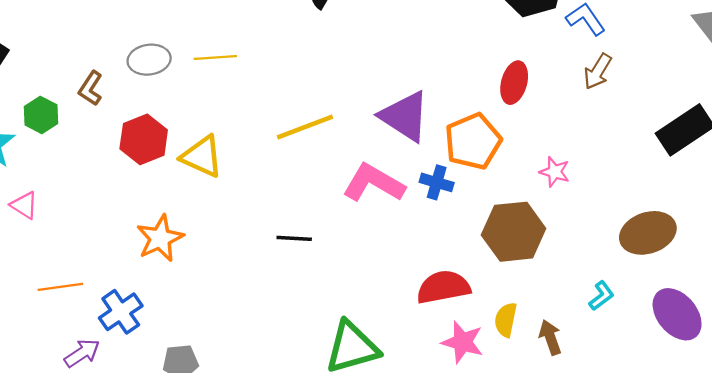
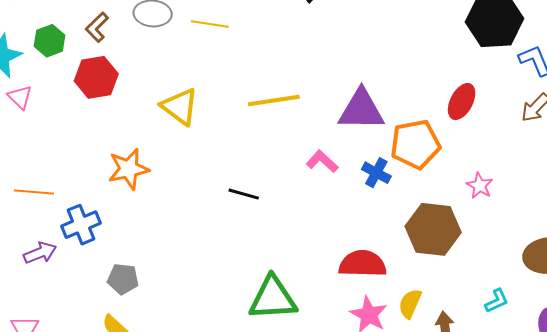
purple triangle: (405, 116) -> (361, 110), turned -45
red hexagon: (144, 139) -> (96, 77), moved
pink L-shape: (374, 183) -> (322, 161), size x0.6
pink triangle: (24, 205) -> (20, 97), moved

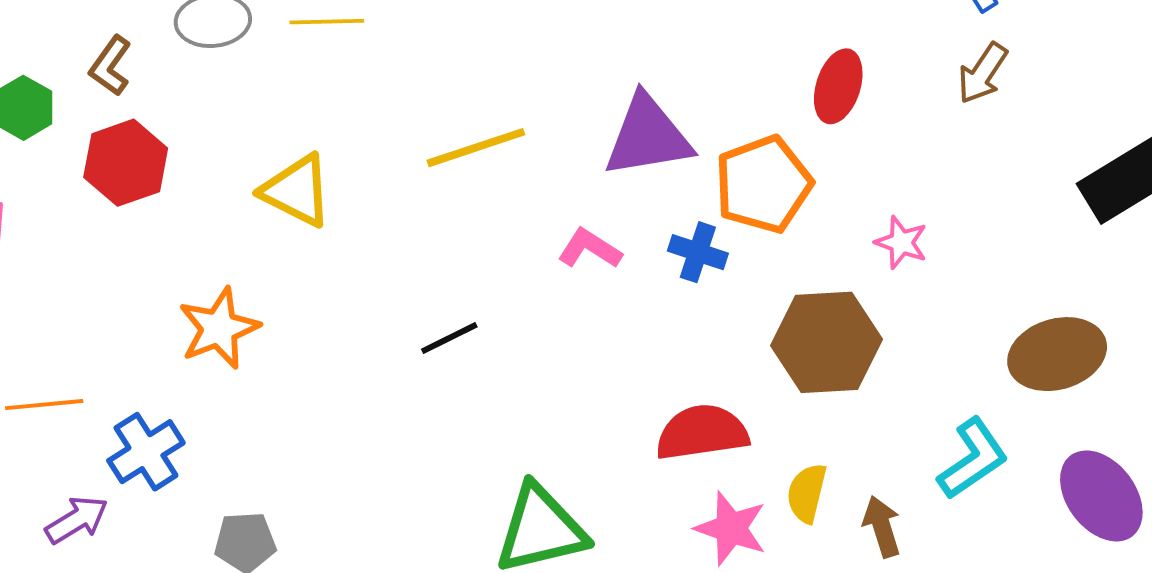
black line: (244, 194) -> (449, 338), turned -32
cyan L-shape: (497, 301) -> (973, 459), size x1.6

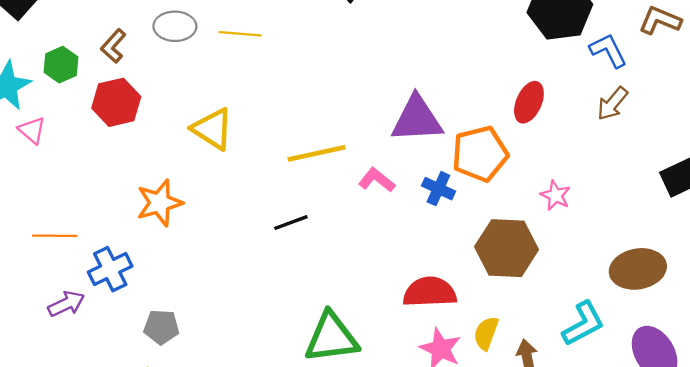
yellow line: (476, 148) -> (317, 153), moved

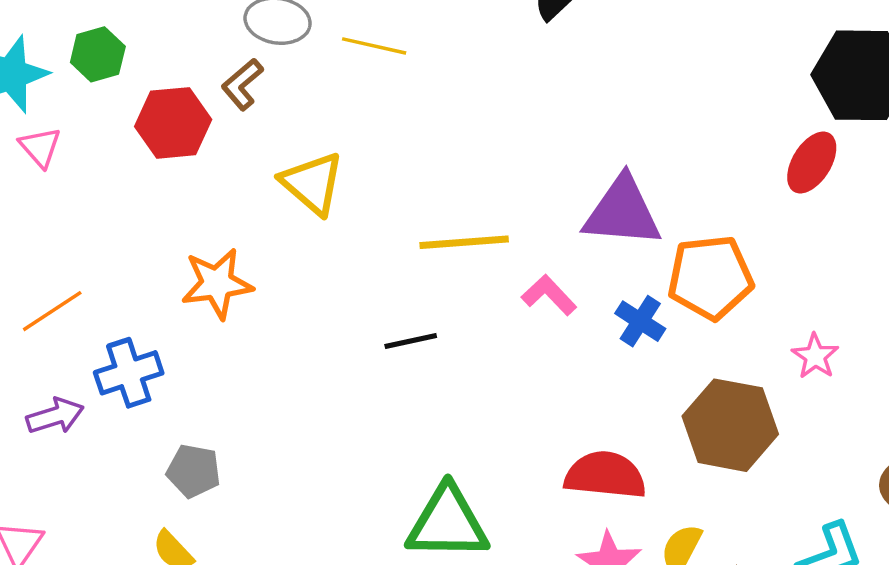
brown L-shape: (113, 46) -> (242, 84), moved
red ellipse: (529, 102) -> (812, 163), moved
orange line: (55, 236) -> (52, 311), turned -42

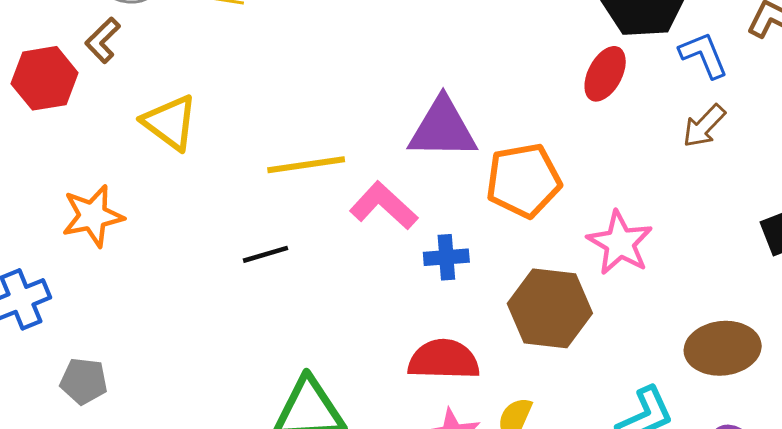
pink L-shape: (549, 295) -> (384, 206), size x1.4
blue cross: (640, 321) -> (446, 257), moved, turned -33
pink star: (815, 356) -> (620, 243), size x1.6

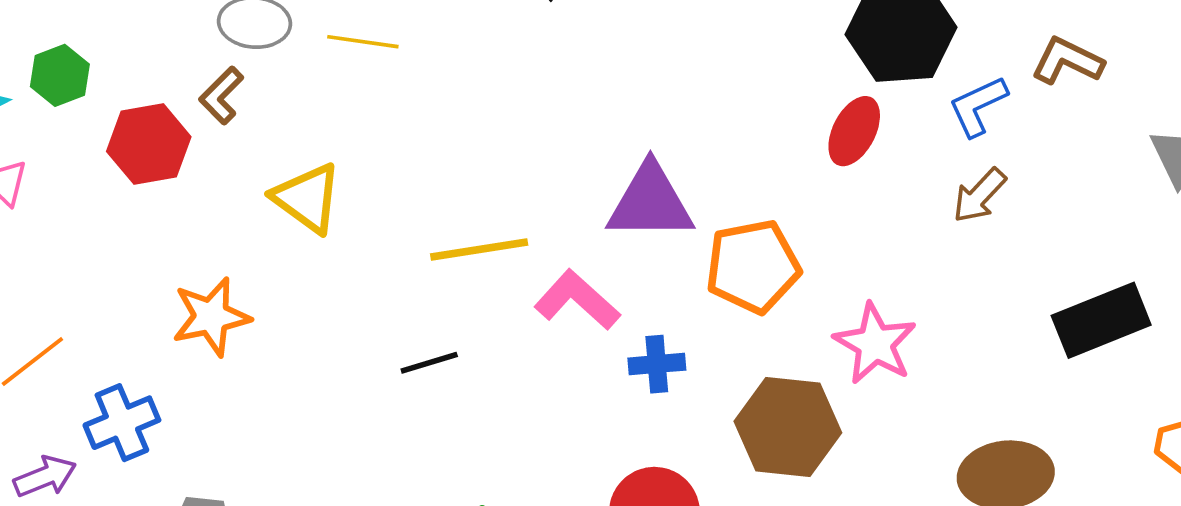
blue L-shape: (704, 55) -> (978, 106), turned -92

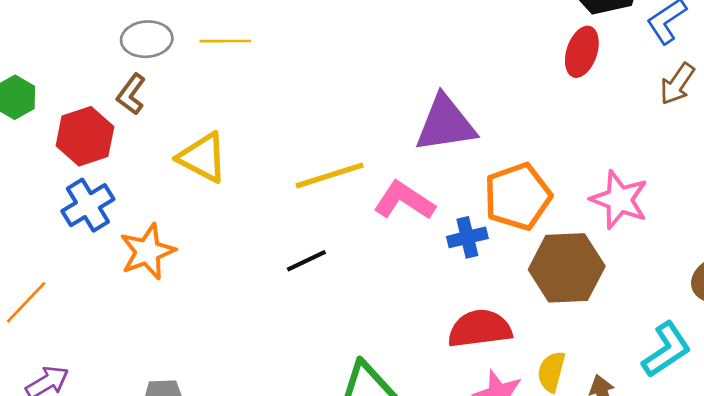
orange pentagon: (753, 266) -> (518, 196), moved
blue cross: (122, 423) -> (88, 205), moved

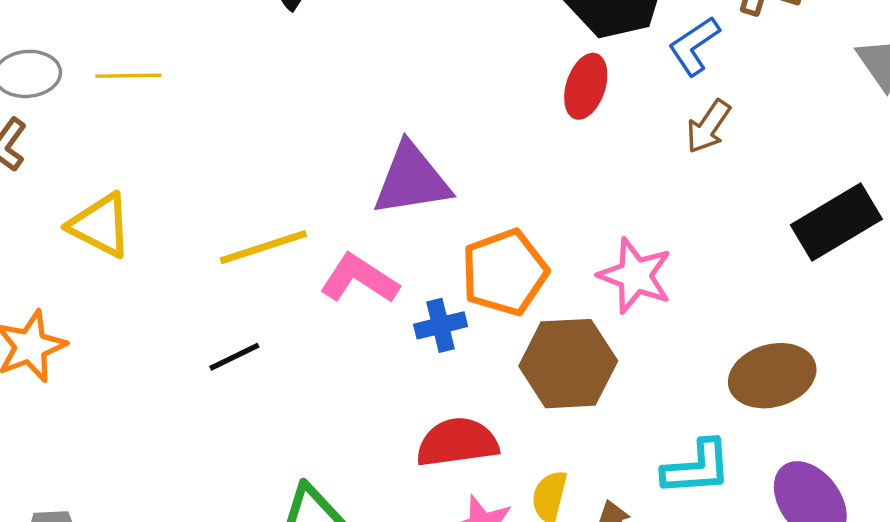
cyan L-shape: (666, 350) -> (697, 468), turned 30

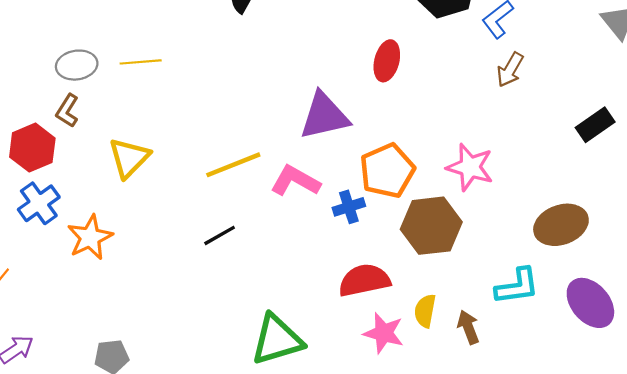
red ellipse: (586, 86) -> (387, 61), moved
black rectangle: (836, 222) -> (595, 125), size x0.7
yellow triangle: (100, 225) -> (129, 158), turned 51

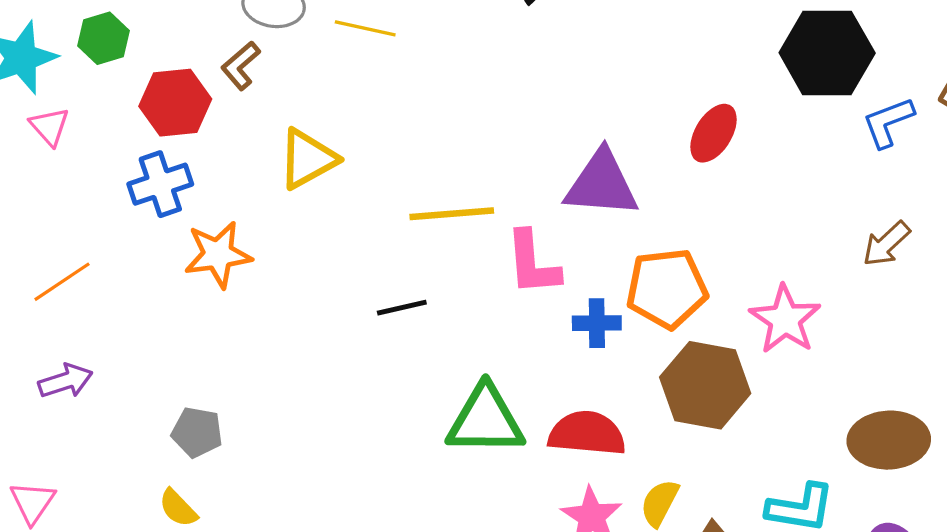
brown arrow: (510, 70) -> (886, 244), moved
pink L-shape: (295, 181) -> (533, 263), turned -141
green triangle: (277, 340) -> (485, 420), moved

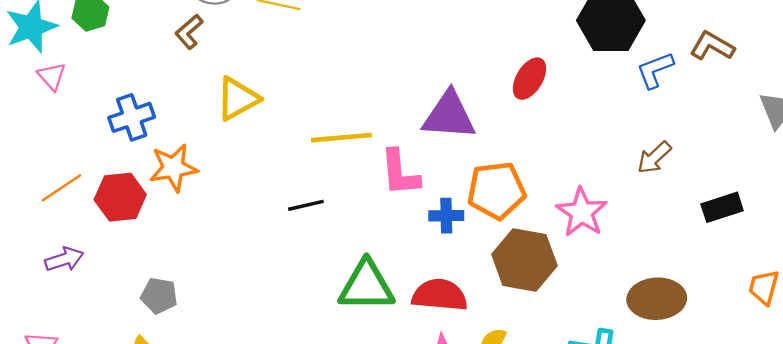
red hexagon: (175, 103) -> (120, 197), moved

